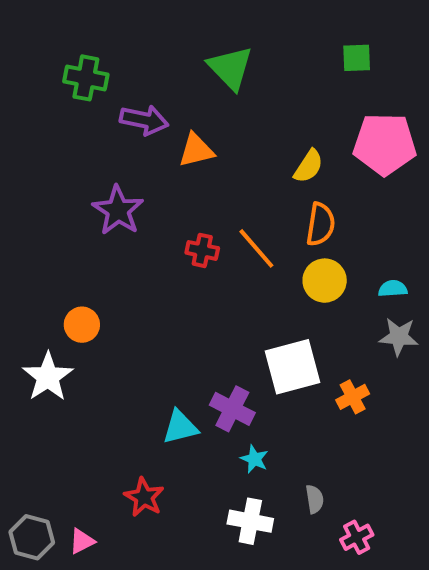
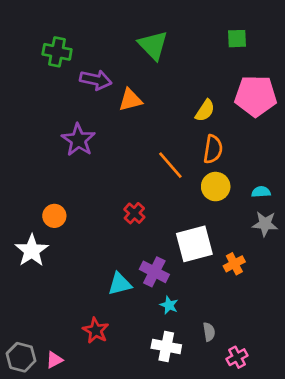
red cross: (202, 250) -> (134, 213), moved, turned 30

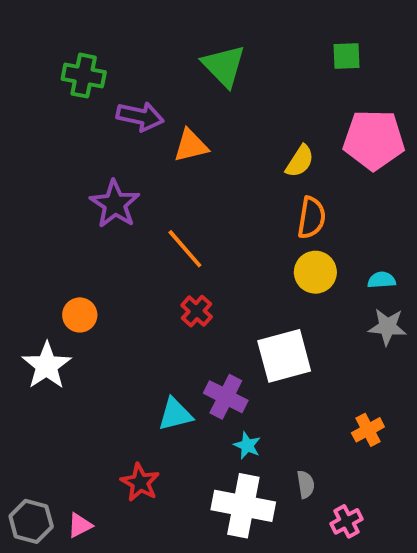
orange line: (170, 165) -> (185, 249), moved
orange cross: (234, 264) -> (368, 430), moved
white cross: (166, 347) -> (243, 506), size x1.4

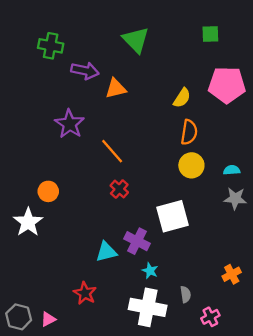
orange cross: (368, 430) -> (232, 274), moved

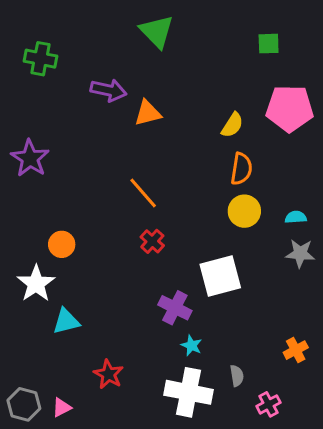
green triangle: (136, 40) -> (157, 31), moved
green cross: (51, 46) -> (41, 59), moved
purple star: (70, 124) -> (30, 158), moved
cyan triangle: (106, 252) -> (66, 321), moved

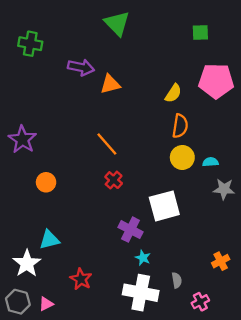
purple star: (30, 158) -> (22, 139), moved
cyan semicircle: (296, 217) -> (210, 162), moved
white star: (36, 284) -> (27, 263), moved

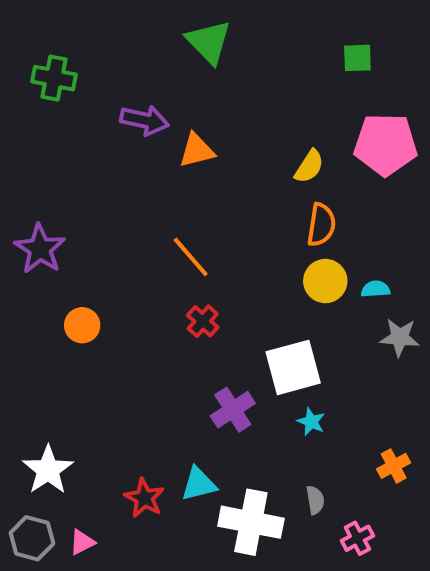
purple cross: (131, 230) -> (233, 410), turned 30
cyan triangle: (49, 240) -> (199, 484), moved
cyan star: (143, 258) -> (311, 422), moved

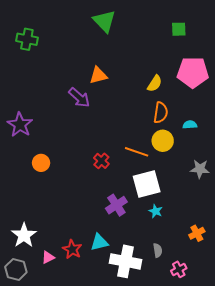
purple arrow: (144, 120) -> (79, 98), moved, turned 30
orange line: (191, 257) -> (137, 152), moved, turned -30
cyan semicircle: (376, 289) -> (190, 125), moved
pink triangle: (82, 542) -> (48, 257), moved

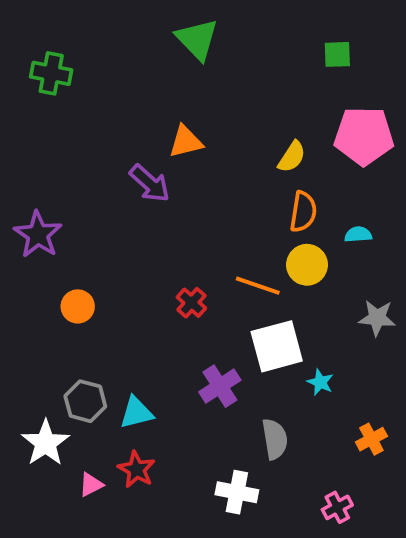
cyan star: (156, 211) -> (320, 382), moved
cyan triangle: (99, 242) -> (136, 413), moved
gray semicircle: (158, 250) -> (275, 439), moved, size x1.5
white cross: (125, 261) -> (237, 492), size x0.7
gray hexagon: (16, 269) -> (85, 401), moved

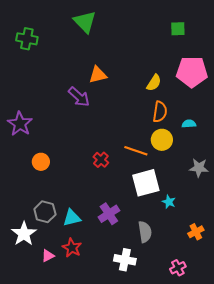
green triangle: (197, 39) -> (85, 22), moved
purple cross: (220, 386) -> (109, 214), moved

